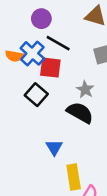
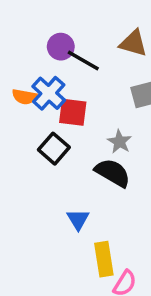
black line: (58, 43) -> (83, 60), moved

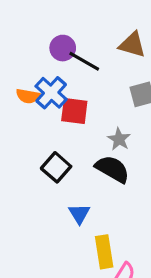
black square: (54, 149) -> (56, 167), moved

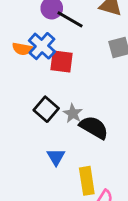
gray star: (119, 139) -> (73, 113), moved
black semicircle: (112, 169) -> (94, 127), moved
blue triangle: (79, 214) -> (56, 157), moved

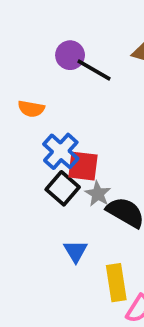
blue cross: (42, 46) -> (61, 151), moved
red square: (62, 61) -> (83, 166), moved

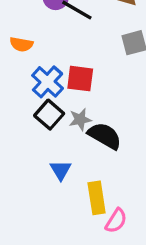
red square: (83, 166) -> (80, 79), moved
gray star: (98, 194) -> (80, 119), turned 30

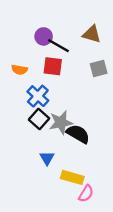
red square: (80, 79) -> (53, 66), moved
gray star: (80, 119) -> (61, 122), size x1.5
yellow rectangle: (97, 198) -> (72, 177), turned -65

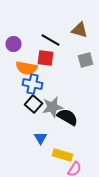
purple circle: (44, 36) -> (14, 44), moved
orange semicircle: (20, 70) -> (26, 68), moved, size x1.5
blue cross: (38, 96) -> (32, 84), turned -30

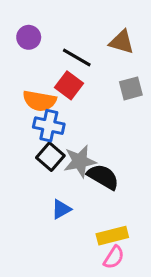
purple circle: (14, 44) -> (29, 37), moved
red square: (46, 58) -> (69, 85), turned 30
blue triangle: (40, 138) -> (61, 209), turned 32
yellow rectangle: (62, 155) -> (112, 236), moved, turned -30

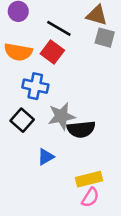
gray square: (131, 88) -> (105, 38), moved, turned 30
orange semicircle: (40, 101) -> (18, 52), moved
black square: (50, 157) -> (22, 120), moved
black semicircle: (103, 177) -> (81, 129), turned 144

